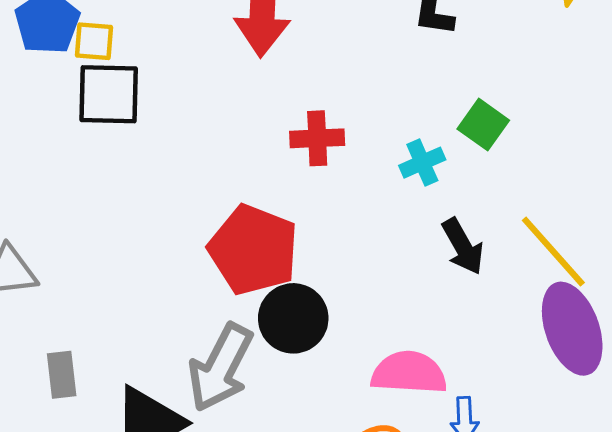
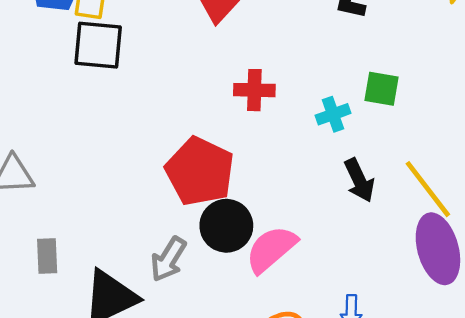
green square: (483, 125) -> (382, 89), turned -30
gray arrow: (220, 368) -> (168, 259), size x0.7
pink semicircle: (409, 373) -> (271, 249), moved, turned -48

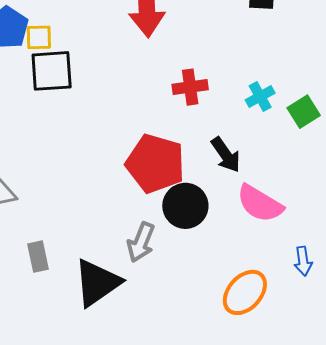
green square: (382, 89) -> (304, 112), moved, turned -32
black arrow: (359, 180) -> (226, 155), moved
pink semicircle: (271, 249) -> (260, 204), moved, turned -99

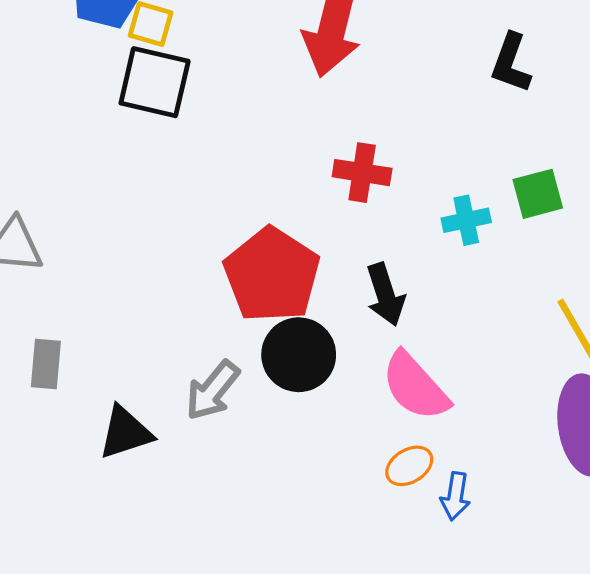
green square: (304, 112) -> (538, 194), moved
black triangle: (97, 283) -> (125, 432), size x0.7
orange ellipse: (245, 292) -> (409, 466), moved, size x0.6

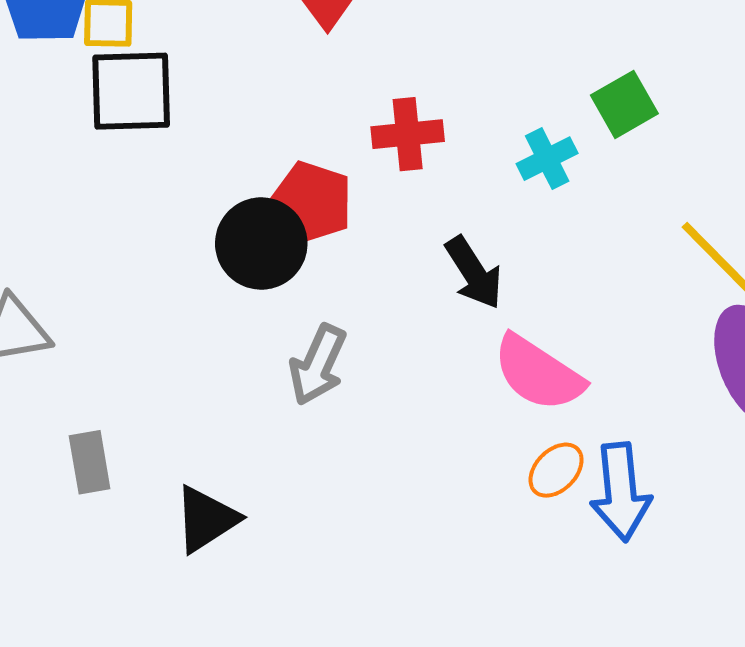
red pentagon: (272, 275) -> (312, 202), moved, size x0.7
black circle: (299, 355) -> (261, 244), moved
gray arrow: (213, 390) -> (318, 365), moved
blue arrow: (455, 496) -> (621, 492), size x1.6

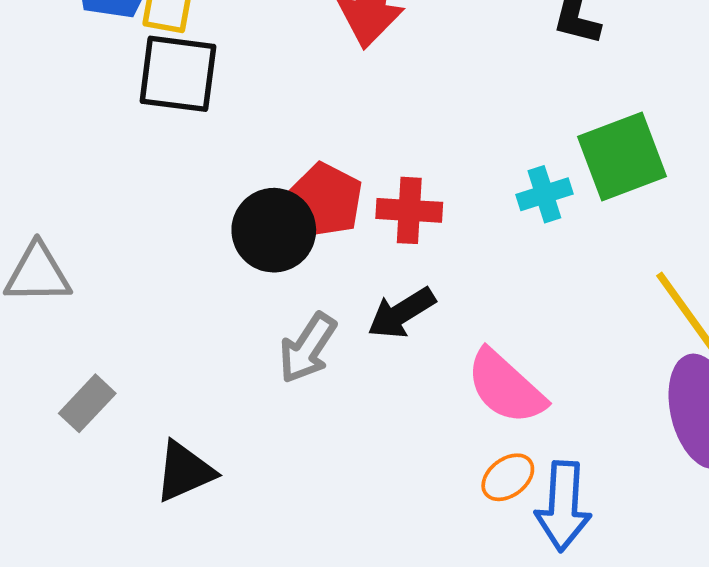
green square: (624, 104) -> (622, 156), size x1.5
red cross: (408, 134) -> (409, 210), moved
black arrow: (474, 273) -> (401, 313), moved, turned 82
gray rectangle: (90, 462) -> (87, 403), turned 44

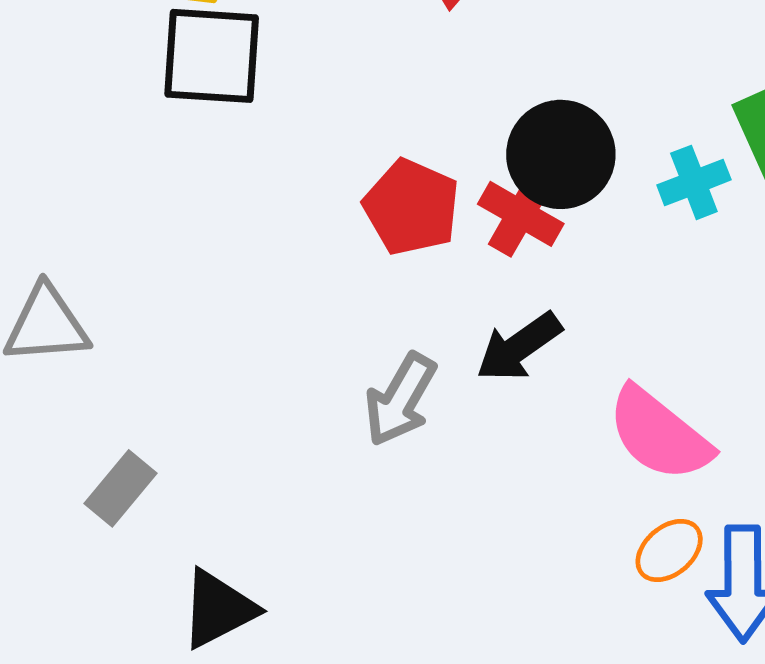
red cross: (409, 210) -> (521, 214), turned 30
black circle: (274, 230) -> (561, 154), moved
black triangle: (184, 471) -> (218, 609), moved

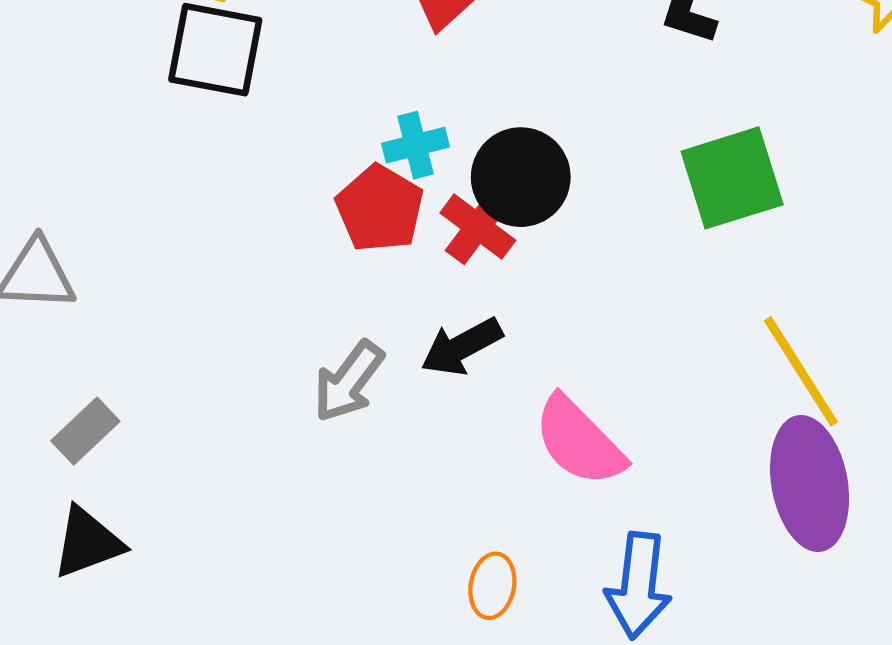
cyan cross: (694, 182) -> (416, 145), moved
orange ellipse: (669, 550) -> (492, 586), moved, turned -46
black triangle: (218, 609) -> (88, 543), moved

